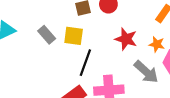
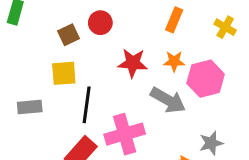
gray rectangle: (47, 35) -> (30, 107), moved, turned -42

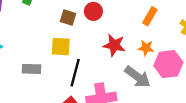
brown square: (68, 35) -> (68, 18), turned 35

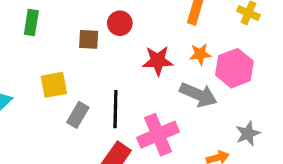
yellow square: (61, 47) -> (54, 85), moved
gray rectangle: (32, 69) -> (78, 115), moved, turned -48

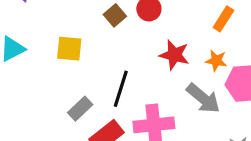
brown square: (89, 39) -> (115, 15), turned 30
gray rectangle: (78, 115) -> (80, 109), moved

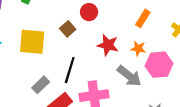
brown square: (115, 15) -> (68, 29), moved
yellow square: (69, 49) -> (32, 42), size x1.4

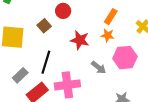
orange star: (138, 49) -> (108, 35), moved
gray arrow: (129, 76) -> (99, 68), size x0.7

